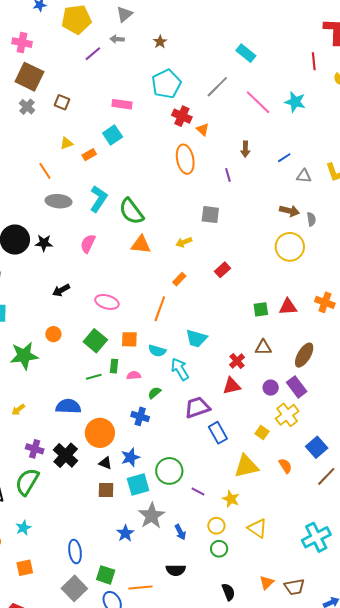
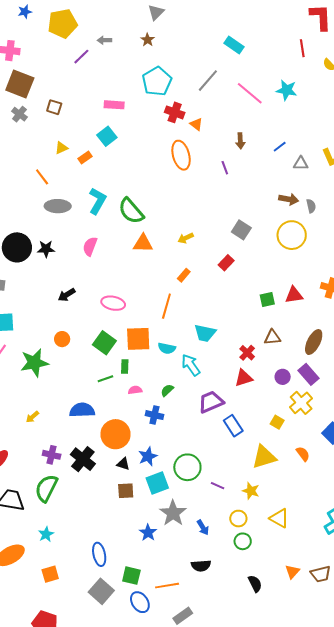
gray triangle: (124, 14) -> (156, 12), moved
gray square: (210, 215) -> (241, 230), moved, turned 30
orange square: (129, 339) -> (138, 339), size x1.5
pink semicircle: (134, 375) -> (135, 390), moved

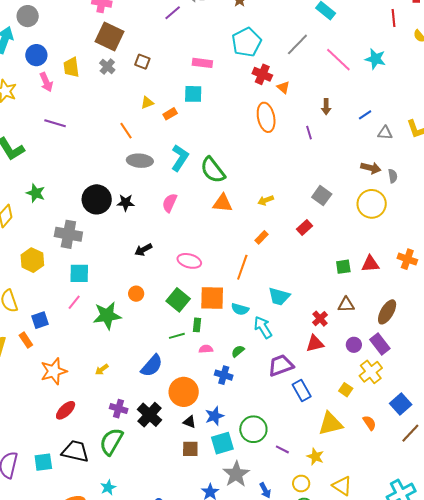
cyan square: (107, 136) -> (193, 94), turned 36
blue semicircle: (82, 410) -> (152, 366), turned 130

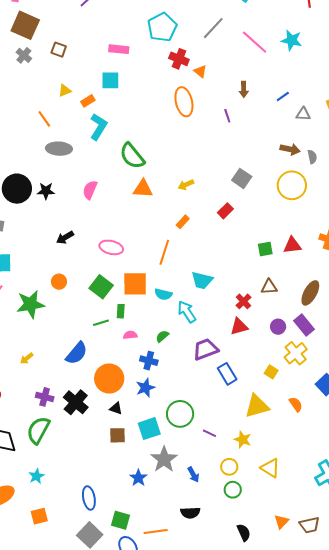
cyan L-shape: (180, 158) -> (98, 127), moved
blue star: (215, 416) -> (145, 388), moved

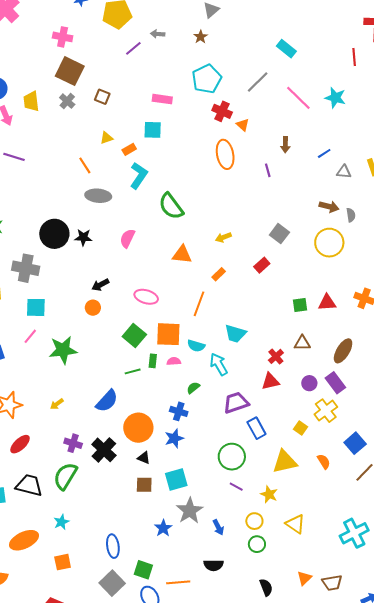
orange triangle: (143, 189) -> (182, 254), moved
orange circle: (59, 282) -> (93, 308), moved
pink semicircle: (130, 335) -> (174, 361), moved
green circle: (180, 414) -> (232, 457), moved

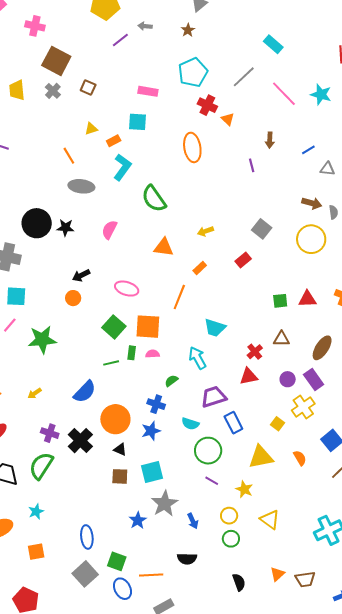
pink cross: (63, 37) -> (35, 26), moved
orange ellipse: (225, 154) -> (192, 147), moved
cyan semicircle: (196, 346) -> (190, 424), moved

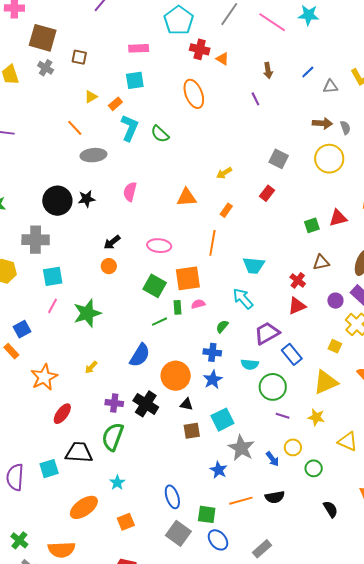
green semicircle: (154, 199) -> (160, 134), moved, size x0.7
yellow circle: (229, 516) -> (293, 447), moved
orange line: (151, 575) -> (241, 501), moved

